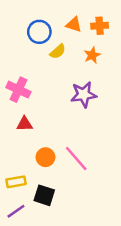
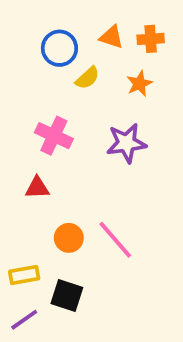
pink cross: (18, 90) -> (54, 136), moved

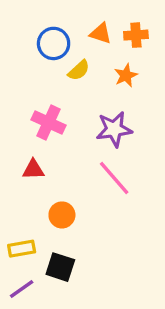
pink line: (115, 240) -> (114, 178), moved

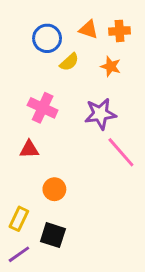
orange star: (126, 75) -> (111, 66), turned -30
pink line: (114, 178) -> (121, 152), moved
yellow rectangle: (22, 249) -> (19, 219), turned -55

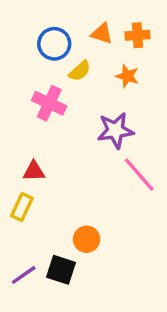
pink cross: (43, 108) -> (49, 103), moved
orange circle: (54, 189) -> (87, 239), moved
yellow rectangle: (19, 219) -> (22, 207), moved
purple line: (19, 254) -> (24, 275), moved

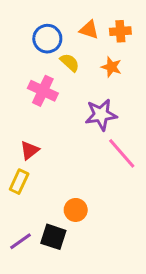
yellow semicircle: (80, 71) -> (70, 62), turned -96
red triangle: (34, 171) -> (29, 150), turned -36

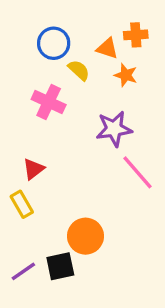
orange triangle: (89, 30) -> (107, 48), moved
yellow rectangle: (19, 182) -> (22, 204), turned -55
orange circle: (76, 210) -> (85, 236), size x1.4
black square: (53, 237) -> (60, 266), turned -30

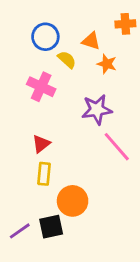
orange cross: (136, 35) -> (125, 24), moved
red triangle: (33, 169) -> (41, 144), moved
yellow rectangle: (22, 204) -> (44, 174), moved, turned 35

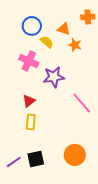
purple star: (97, 110) -> (54, 77), moved
orange circle: (73, 201) -> (75, 155), moved

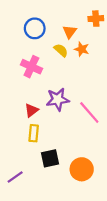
orange triangle: (64, 29) -> (70, 32), turned 48
yellow semicircle: (47, 42) -> (61, 50), moved
purple star: (54, 77) -> (58, 99), moved
black square: (36, 159) -> (50, 158), moved

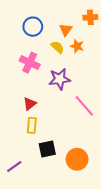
purple star: (58, 99) -> (60, 79), moved

